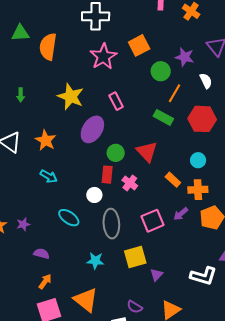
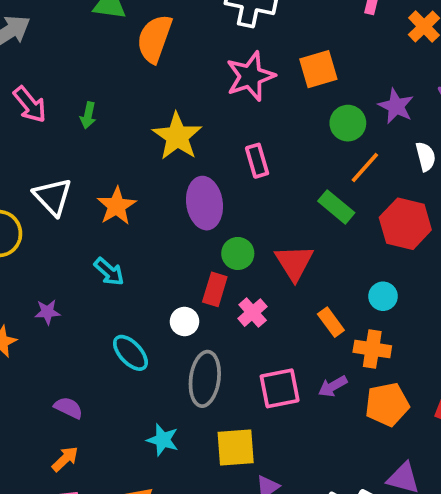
purple ellipse: (92, 129) -> (205, 203), turned -52
purple star: (23, 224) -> (47, 312), moved

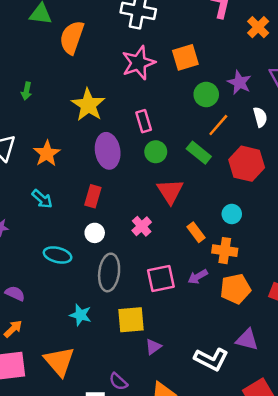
green circle: (238, 253) -> (156, 152), moved
red rectangle: (215, 289) -> (93, 196), moved
cyan ellipse: (130, 353) -> (58, 255), turned -32

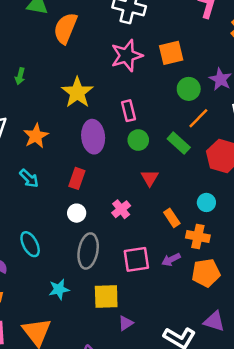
red triangle: (170, 191) -> (150, 178), size x0.7
cyan ellipse: (58, 255) -> (30, 244), moved, turned 45
cyan star: (80, 315) -> (59, 289), turned -30

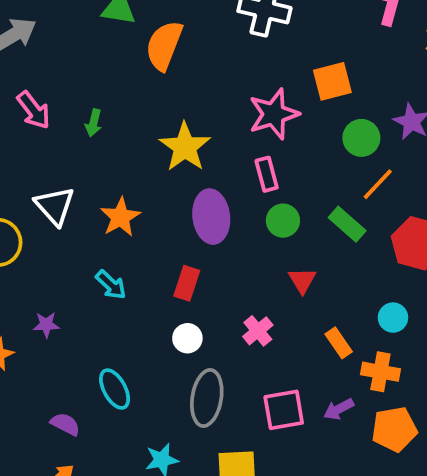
pink star: (127, 56) -> (274, 114), moved

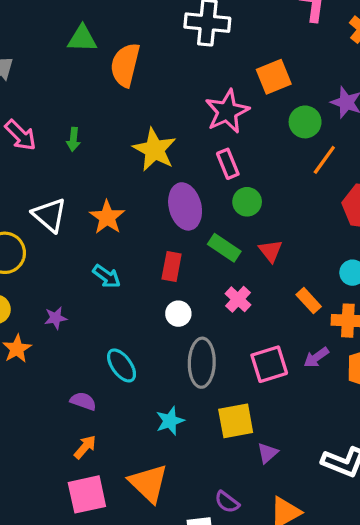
green rectangle: (347, 224) -> (224, 248), moved

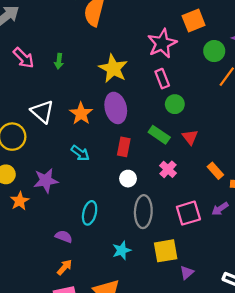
purple ellipse: (185, 206) -> (116, 108), moved
purple star: (56, 318) -> (46, 181), size x1.6
cyan ellipse: (122, 365) -> (90, 213), turned 50

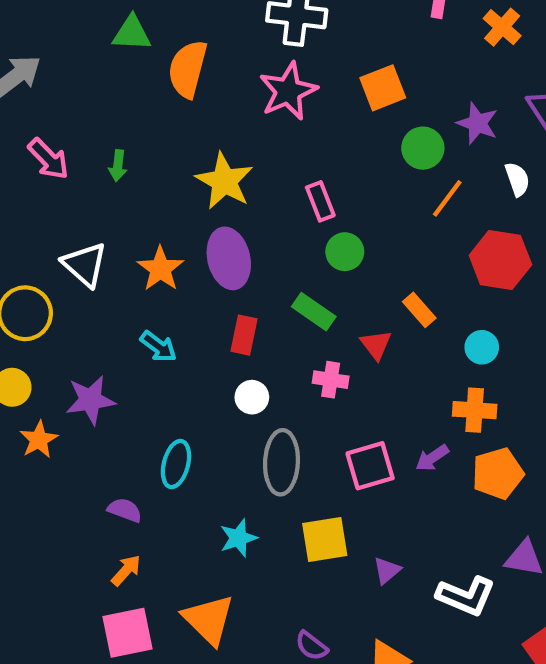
pink star: (162, 43) -> (288, 91), moved
red triangle: (190, 137) -> (376, 345), moved
pink cross: (168, 169) -> (331, 380), turned -35
orange rectangle: (215, 171) -> (419, 310), moved
purple triangle: (187, 272) -> (387, 570), moved

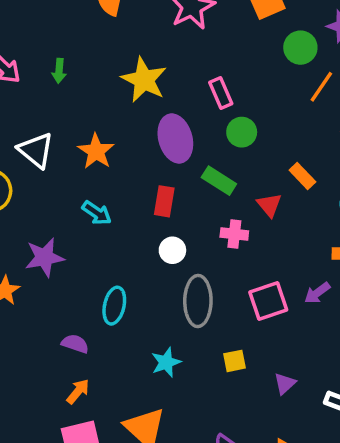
purple ellipse: (229, 258) -> (175, 139), moved
yellow square: (325, 539) -> (235, 361), size x0.6

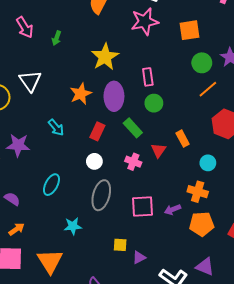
orange star: (96, 151) -> (81, 94), moved
purple semicircle: (75, 344) -> (12, 199), moved
yellow square: (235, 361) -> (120, 245), moved

